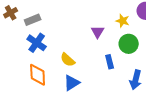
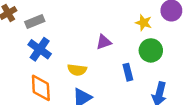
purple triangle: (98, 32) -> (104, 42), moved, turned 40
yellow semicircle: (68, 60) -> (77, 70), turned -35

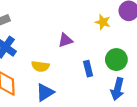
green circle: (151, 50) -> (116, 60), moved

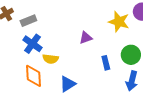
yellow star: (103, 22) -> (119, 22), size x1.5
yellow semicircle: (40, 66) -> (51, 59), moved

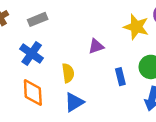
gray rectangle: (28, 21) -> (38, 19), moved
yellow semicircle: (51, 59) -> (68, 73), moved, turned -105

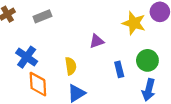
blue cross: (32, 54) -> (27, 57), moved

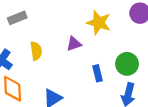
yellow star: (134, 23) -> (99, 23), moved
yellow semicircle: (71, 66) -> (36, 51), moved

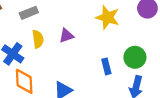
purple triangle: (74, 44) -> (66, 36), moved
yellow semicircle: (36, 51) -> (38, 39), moved

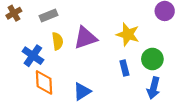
yellow star: (108, 17) -> (128, 34), moved
purple triangle: (66, 36) -> (85, 38), size x1.6

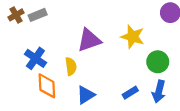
gray rectangle: (49, 15) -> (38, 15), moved
yellow semicircle: (57, 41) -> (71, 66), moved
blue rectangle: (124, 68) -> (130, 93), moved, turned 72

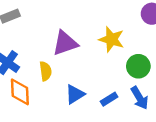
blue arrow: (159, 92) -> (140, 98), turned -45
blue triangle: (86, 95) -> (75, 94), moved

